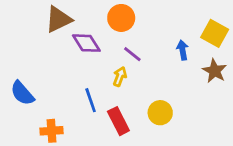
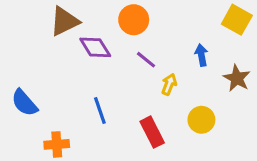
yellow square: (215, 33) -> (237, 20), moved
yellow arrow: (120, 76) -> (169, 84), moved
yellow circle: (160, 113) -> (201, 120), moved
red rectangle: (118, 121) -> (152, 132), moved

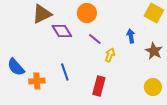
yellow circle: (201, 120) -> (153, 87), moved
red rectangle: (152, 132) -> (99, 86), turned 42
orange cross: (57, 144) -> (37, 81), moved

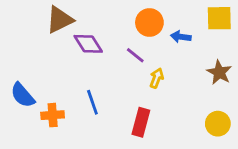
orange circle: (87, 13) -> (149, 22), moved
yellow square: (154, 13) -> (219, 18), turned -30
blue arrow: (131, 36) -> (181, 37), moved, turned -72

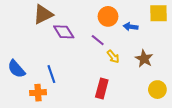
brown star: (219, 72) -> (144, 59), moved
yellow arrow: (157, 78) -> (113, 57), turned 120
blue line: (92, 102) -> (51, 74), moved
orange cross: (53, 115) -> (38, 93), moved

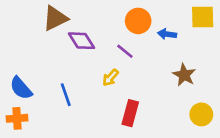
yellow arrow: (113, 57) -> (110, 78), moved, turned 80
orange cross: (38, 93) -> (17, 118), moved

